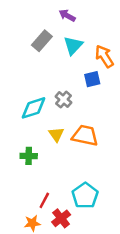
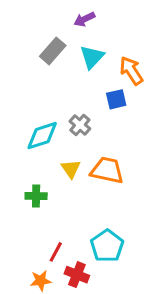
purple arrow: (67, 15) -> (84, 19), turned -56
red cross: (61, 218) -> (77, 275), turned -30

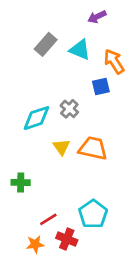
purple arrow: (84, 19) -> (97, 17), moved
cyan triangle: (92, 57) -> (80, 50), turned -50
green cross: (36, 196) -> (21, 182), moved
red line: (56, 252) -> (48, 219), turned 30

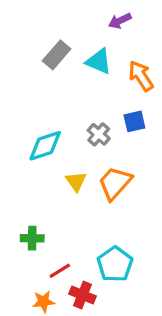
blue square: (101, 86) -> (134, 121), moved
gray cross: (69, 109) -> (99, 134), moved
orange trapezoid: (93, 148) -> (115, 183), turned -60
green cross: (21, 182) -> (32, 238), moved

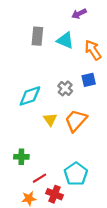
gray rectangle: (57, 55) -> (37, 36), turned -36

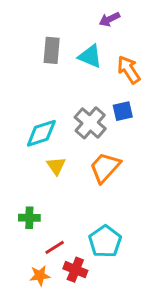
gray cross: (65, 88) -> (90, 123), size x1.5
yellow triangle: (50, 119) -> (56, 166), moved

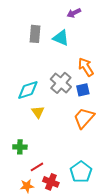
orange arrow: (129, 70) -> (86, 67), moved
blue square: (123, 111) -> (83, 90), moved
orange trapezoid: (105, 167) -> (84, 118), moved
cyan pentagon: (105, 241) -> (81, 172), moved

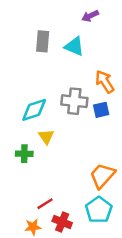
gray cross: (61, 83) -> (74, 101), turned -35
orange trapezoid: (84, 118) -> (102, 176), moved
green cross: (20, 147) -> (24, 154), moved

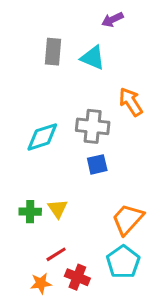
blue square: (101, 110) -> (97, 164), moved
yellow triangle: (46, 137) -> (58, 209), moved
green cross: (24, 154) -> (30, 212), moved

